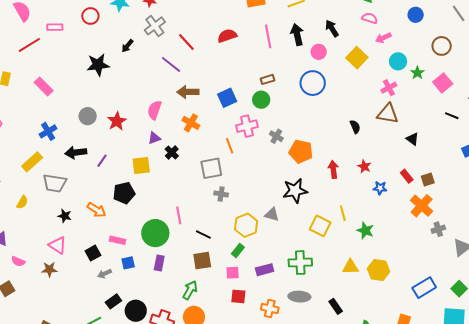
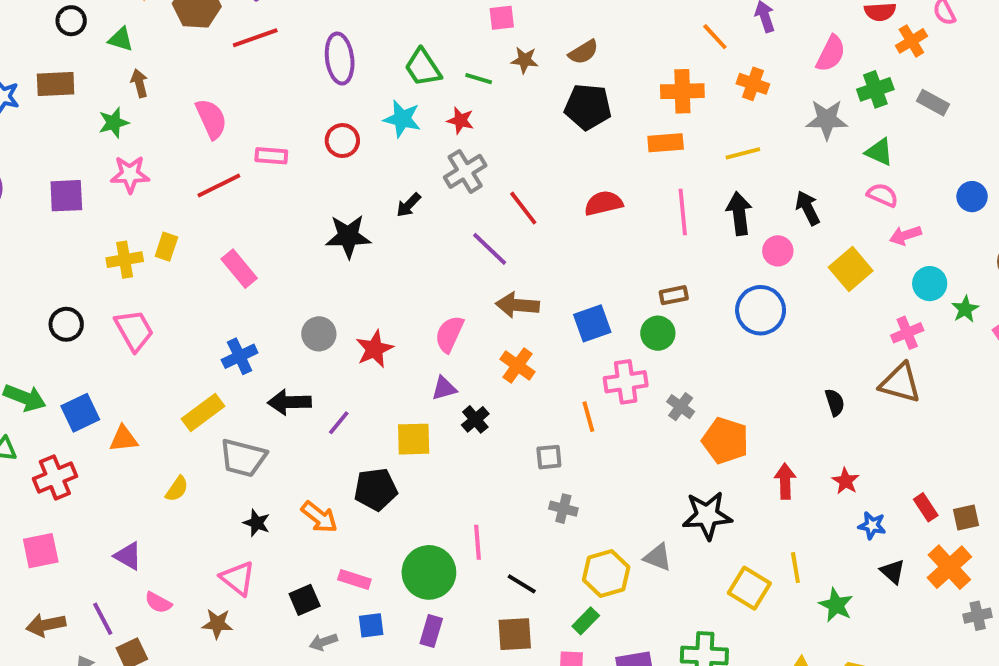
black triangle: (412, 139) -> (893, 572), moved
gray square: (211, 168) -> (549, 457), size x0.6

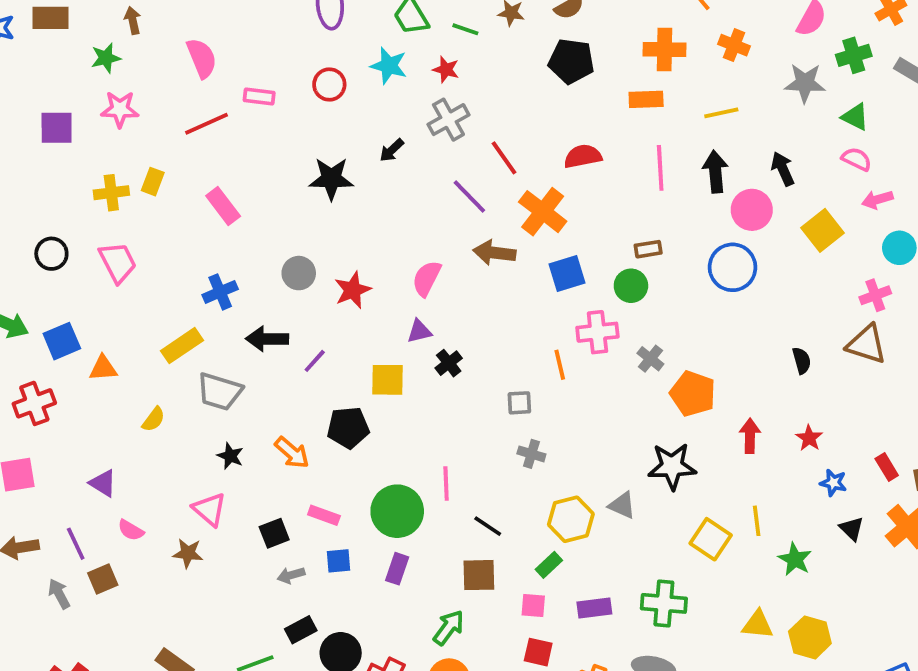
pink circle: (778, 251) -> (752, 210), size x1.4
orange cross: (518, 366) -> (543, 212), moved, size x1.4

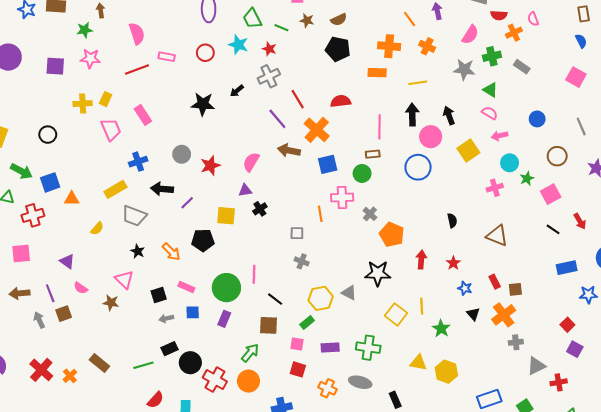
pink line: (660, 168) -> (380, 127), moved
pink trapezoid: (118, 262) -> (111, 130), moved
brown triangle: (867, 344) -> (497, 236), moved

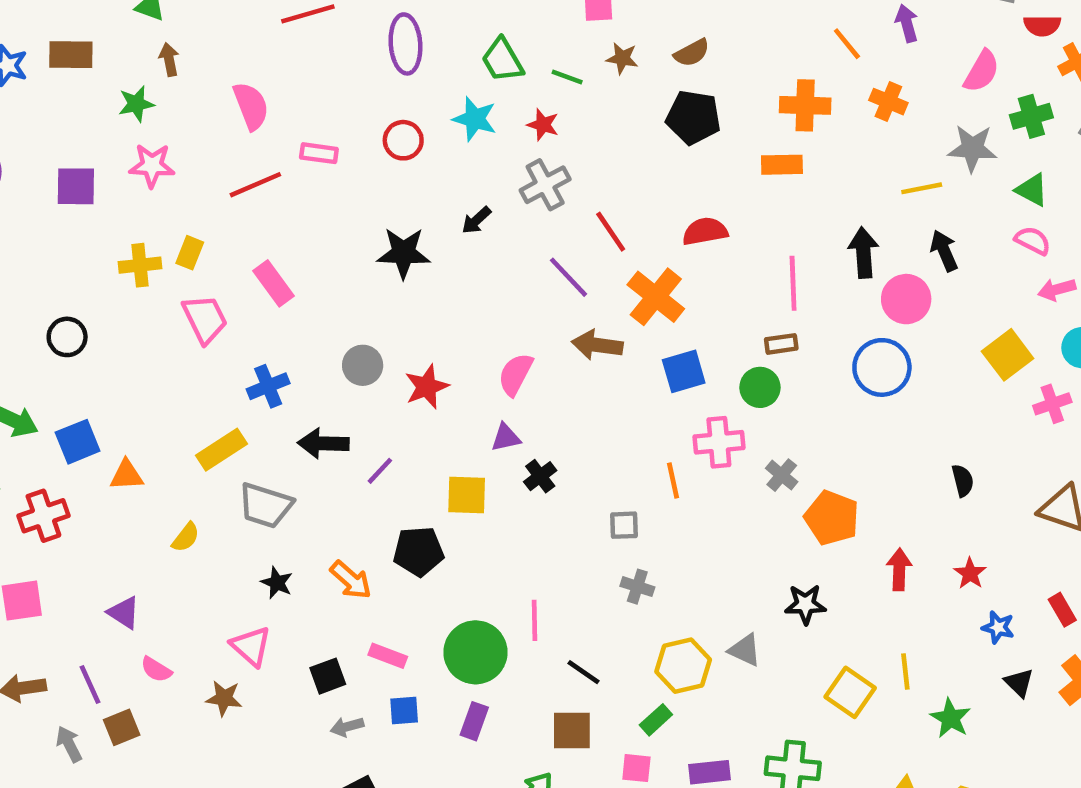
yellow line: (418, 83) -> (922, 188), moved
yellow square: (468, 150) -> (1008, 355), moved
black star: (378, 273) -> (805, 604), size x0.7

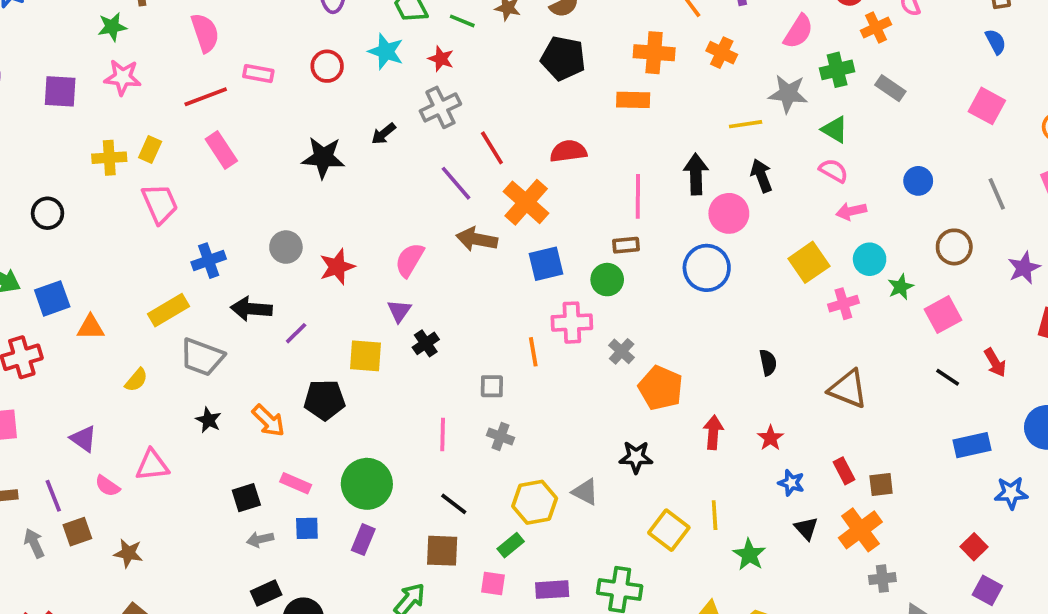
pink rectangle: (273, 283) -> (221, 150), moved
purple triangle: (506, 438) -> (399, 311), turned -45
pink line: (534, 620) -> (443, 434), moved
pink triangle: (251, 646) -> (152, 465), moved, turned -51
brown star: (224, 698) -> (128, 553), moved

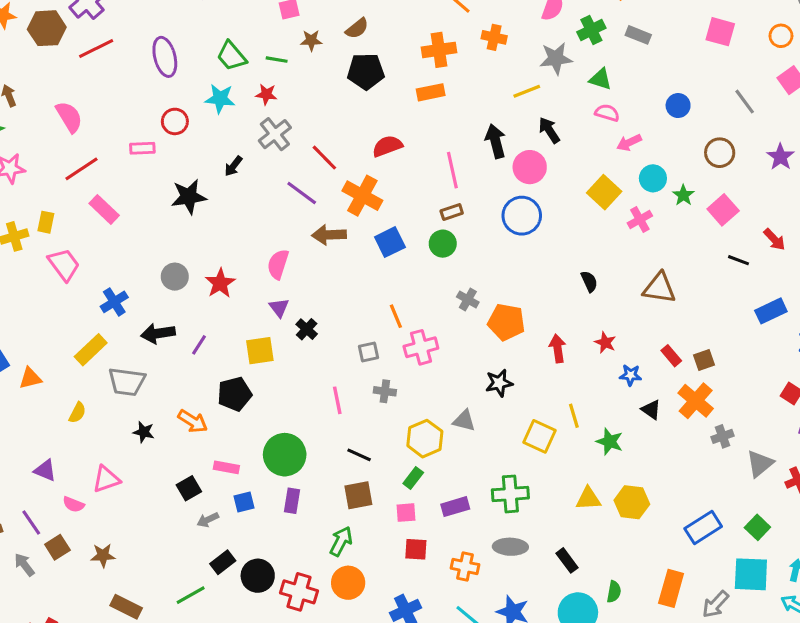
pink rectangle: (258, 74) -> (142, 148), moved
pink cross: (572, 323) -> (421, 347), moved

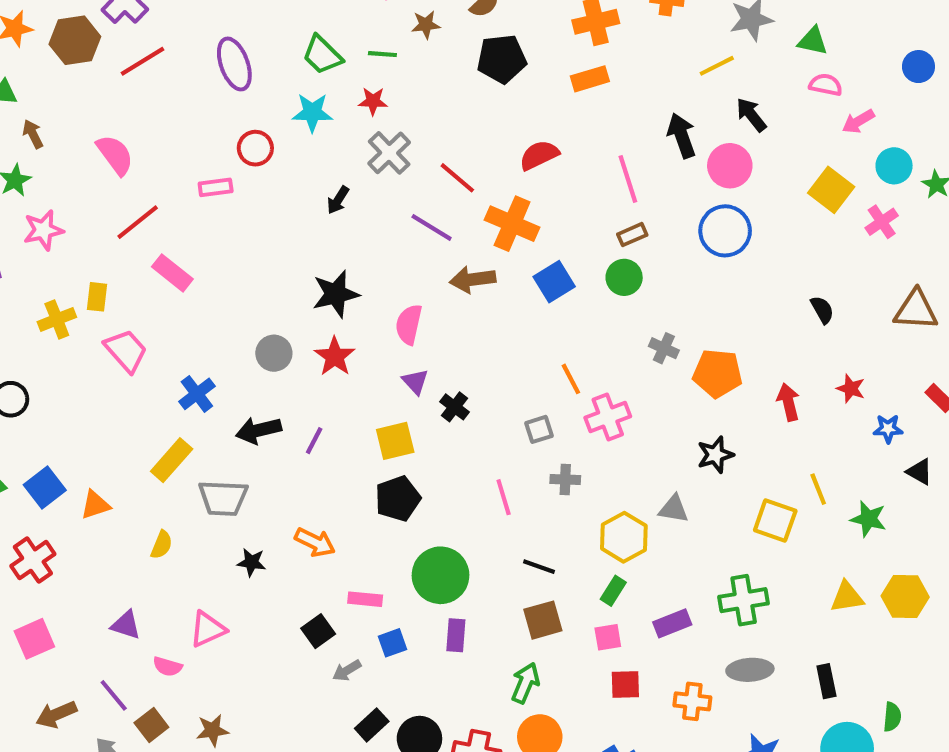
black star: (189, 197) -> (336, 294), moved
black pentagon: (235, 394) -> (398, 499), moved
black rectangle: (567, 560) -> (826, 681), turned 30

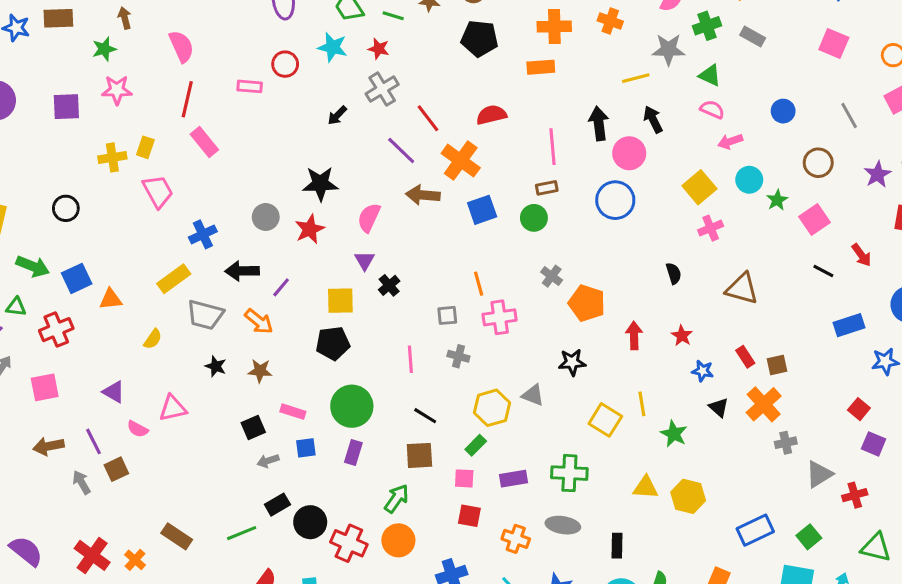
red line: (138, 222) -> (187, 99), turned -51
pink cross: (882, 222) -> (711, 228), moved
orange arrow: (315, 542) -> (259, 321), moved
brown star: (212, 730) -> (260, 371), moved

